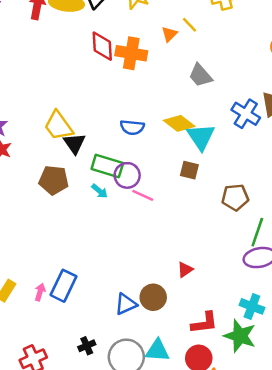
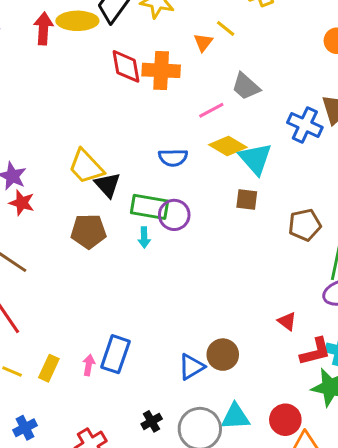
cyan arrow: (100, 191) -> (144, 237), turned 56
pink line: (143, 195) -> (211, 110), moved, turned -45
red triangle: (185, 270) -> (287, 321), moved, turned -42
red L-shape: (204, 323) -> (315, 352), moved

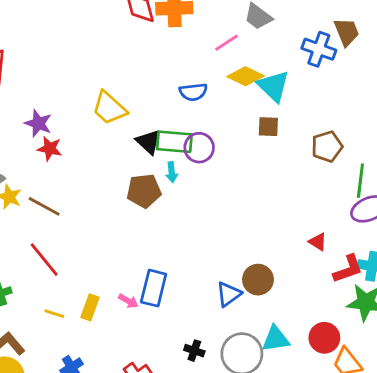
black triangle: (108, 185) -> (148, 142), moved
brown pentagon: (88, 231) -> (144, 191), moved
pink arrow: (89, 365) -> (128, 301), turned 114
black cross: (152, 421) -> (194, 351), turned -36

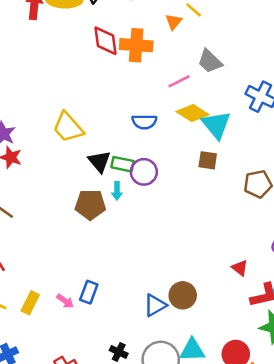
green rectangle: (174, 142) -> (122, 164), size x0.7
blue rectangle: (154, 288) -> (89, 292), size x0.7

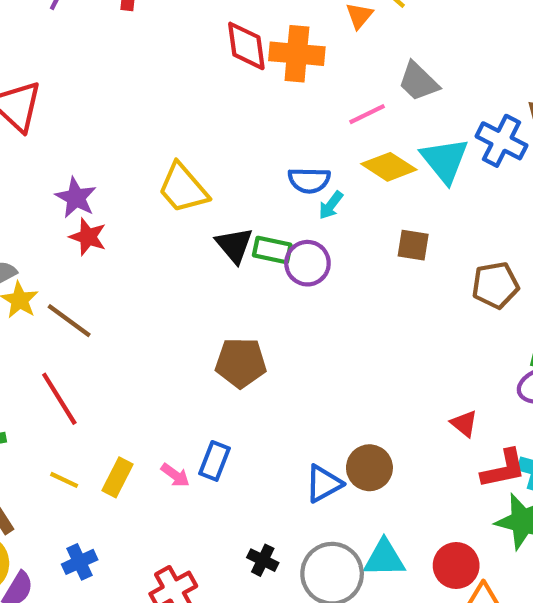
cyan triangle: (216, 125) -> (445, 160), moved
cyan arrow: (117, 191) -> (331, 205), moved, turned 36
brown pentagon: (90, 205) -> (241, 363), moved

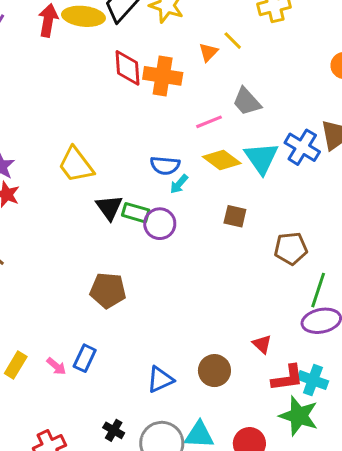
brown circle: (369, 468) -> (214, 371), moved

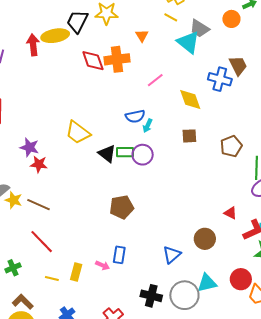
yellow line: (233, 41) -> (171, 17), moved
gray trapezoid: (247, 102) -> (200, 29), moved
cyan triangle: (261, 158) -> (188, 42), moved
yellow diamond: (222, 160) -> (190, 99), moved, turned 50
black cross: (114, 430) -> (151, 296), size x1.5

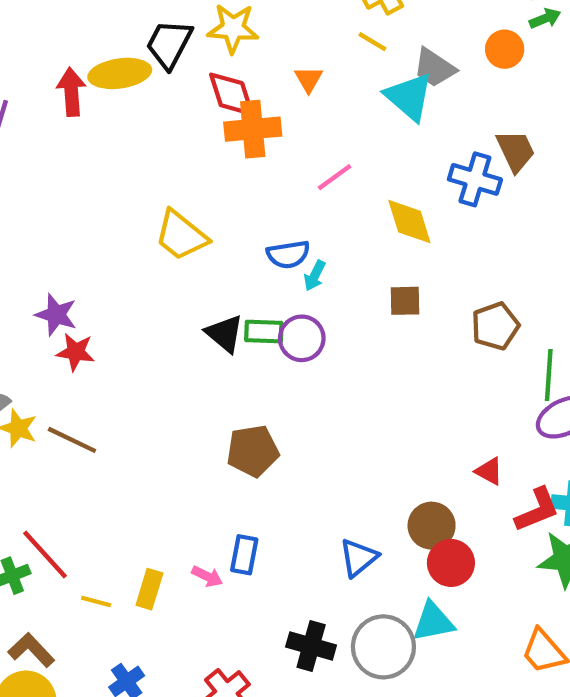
red diamond: (93, 61) -> (231, 94), moved
yellow trapezoid: (78, 132) -> (181, 235), moved
red line: (42, 242) -> (45, 555), moved
red circle: (241, 279) -> (451, 563), moved

